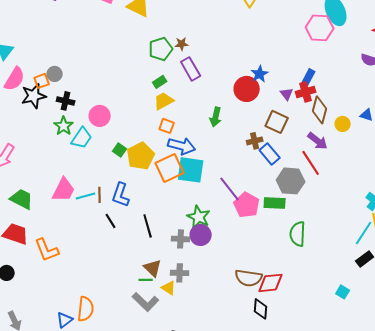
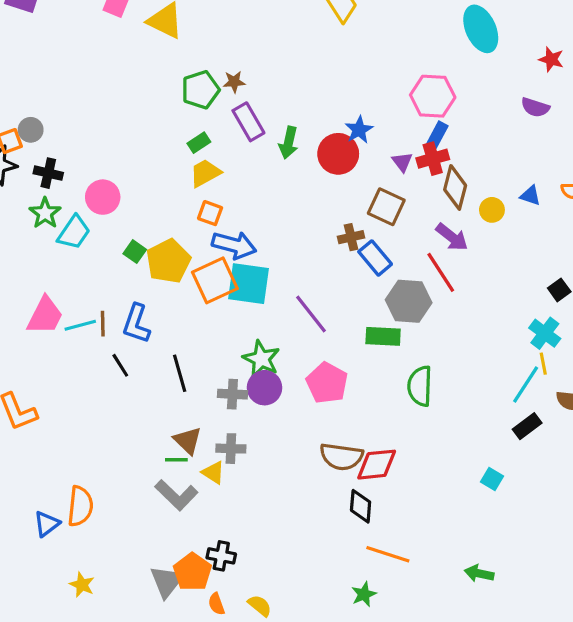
pink hexagon: (320, 28) -> (433, 96), moved
green arrow: (216, 117) -> (289, 143), moved
pink pentagon: (247, 205) -> (327, 383), moved

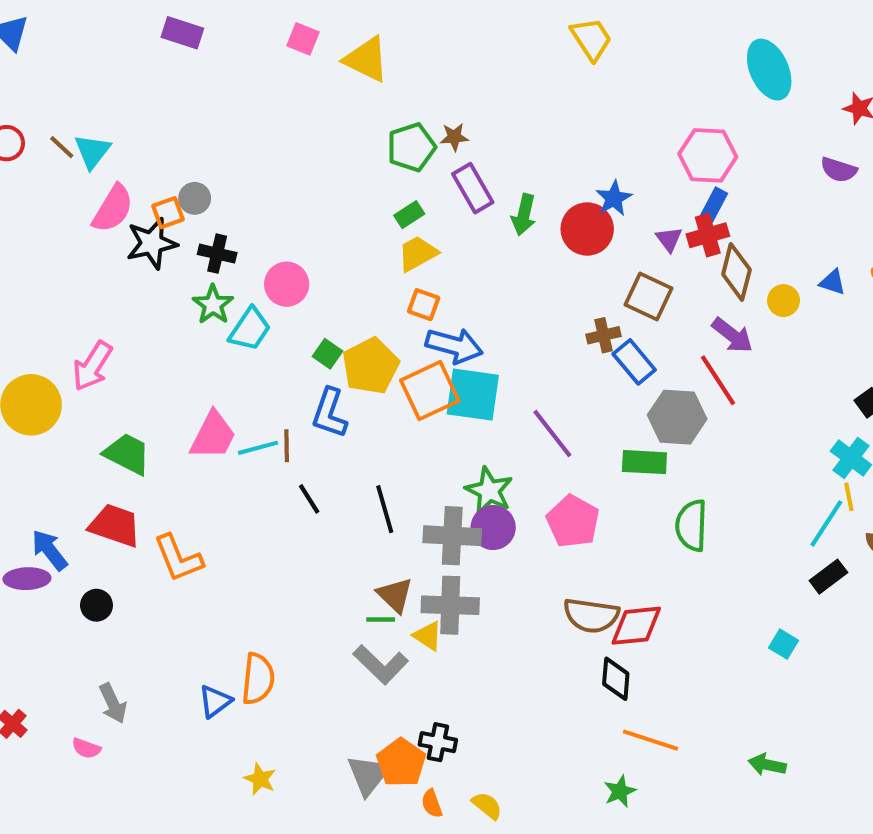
blue L-shape: (136, 324) -> (330, 413), moved
gray cross: (232, 394) -> (452, 536), size x1.5
gray cross: (231, 449) -> (450, 605), size x1.5

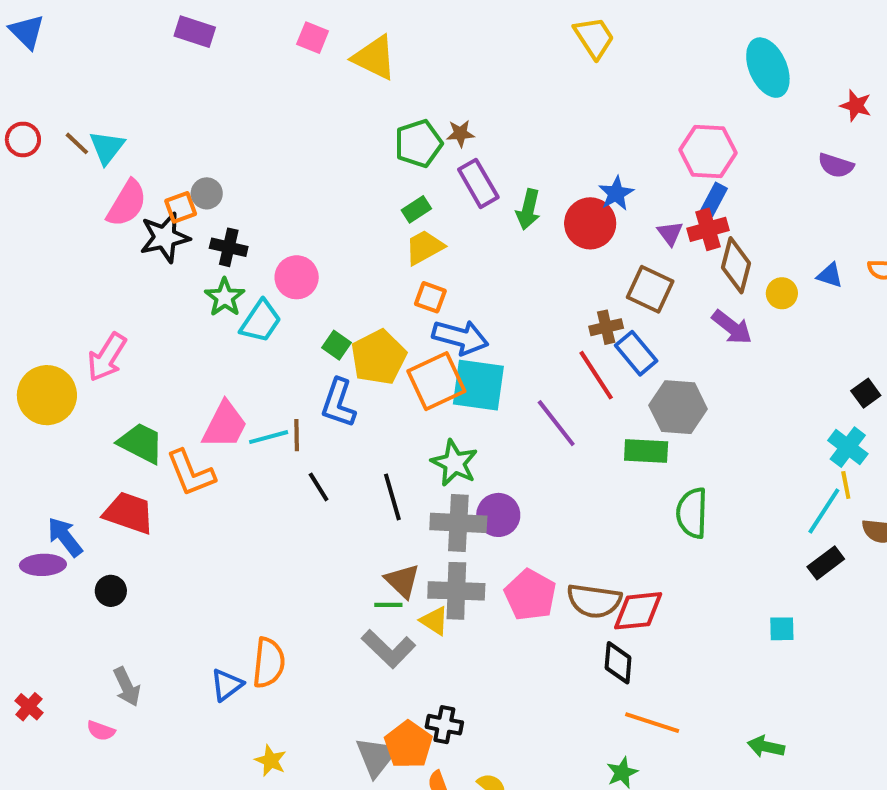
red line: (718, 380) -> (596, 375), moved
green star: (489, 491) -> (454, 463), moved
pink pentagon: (573, 521) -> (530, 595), moved
orange L-shape: (178, 558) -> (191, 473), moved
cyan square: (783, 644) -> (782, 629), turned -32

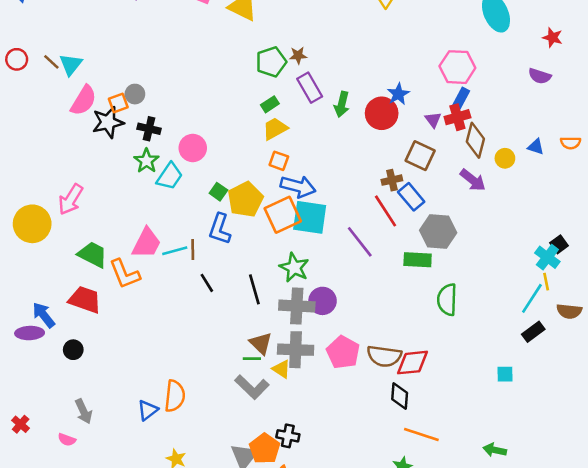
black square: (866, 393) -> (559, 244), moved

